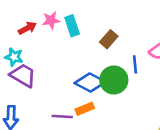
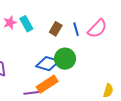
blue line: (135, 64) -> (76, 29), moved
orange rectangle: (85, 109) -> (47, 84), size x1.5

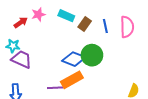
cyan rectangle: (26, 24) -> (66, 16), moved, turned -42
pink semicircle: (97, 29) -> (127, 27), turned -50

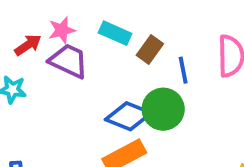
blue line: (105, 26) -> (183, 70), moved
purple trapezoid: (21, 59) -> (69, 61), moved

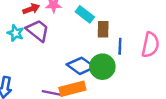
brown rectangle: (150, 50) -> (103, 29), turned -49
purple trapezoid: (69, 61) -> (38, 30), moved

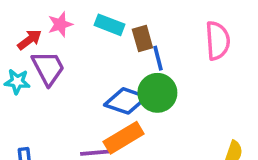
purple trapezoid: (38, 30) -> (48, 68), turned 40
blue line: (120, 46) -> (158, 58), moved

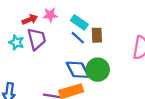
blue line: (158, 58) -> (78, 38), moved, turned -48
blue diamond: (126, 101) -> (78, 70), turned 30

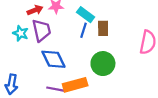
blue line: (78, 38) -> (83, 30), turned 64
blue diamond: (78, 70) -> (53, 59), moved

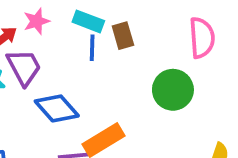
green circle: (103, 64) -> (173, 90), moved

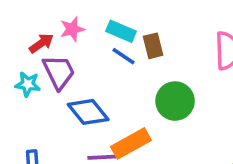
blue line: (92, 48) -> (124, 56), turned -60
green circle: (173, 90) -> (175, 101), moved

